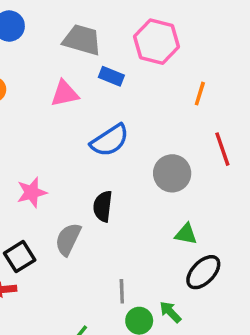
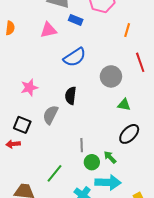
green triangle: (186, 234) -> (124, 105), moved
black square: (20, 257) -> (22, 125), turned -36

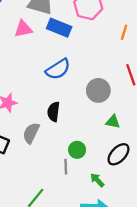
blue rectangle: (76, 20) -> (59, 28), size x1.5
pink triangle: (48, 30) -> (23, 29), moved
orange line: (127, 30) -> (124, 32), moved
green circle: (92, 162) -> (77, 150), moved

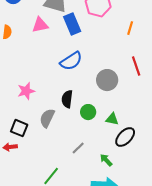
blue rectangle: (59, 28) -> (72, 24), turned 45
green triangle: (113, 122) -> (112, 119), moved
green circle: (77, 150) -> (88, 112), moved
gray line: (66, 167) -> (78, 148), turned 48

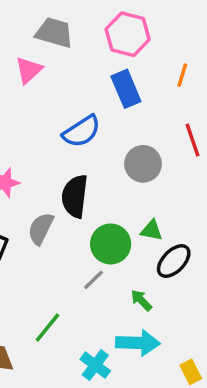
blue rectangle: (72, 24) -> (126, 89), moved
pink triangle: (40, 25) -> (29, 70), turned -30
black semicircle: (67, 99) -> (75, 196), size x1.4
green circle: (88, 112) -> (111, 244), moved, size x1.5

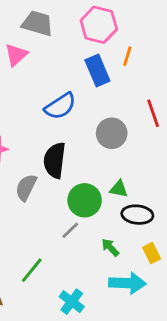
orange line: (182, 75) -> (127, 56), moved
black ellipse: (174, 261) -> (137, 215), turned 52
cyan arrow: (138, 343) -> (127, 283), moved
yellow rectangle: (191, 372) -> (152, 253), moved

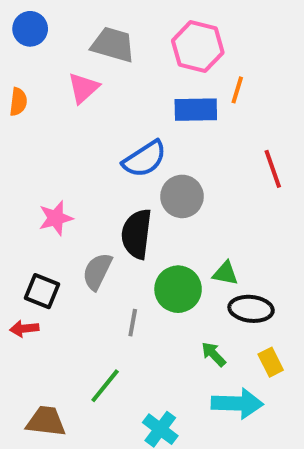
blue rectangle: (97, 70) -> (196, 110), turned -68
gray circle: (112, 133) -> (182, 196), moved
gray line: (70, 230) -> (133, 323), moved, turned -36

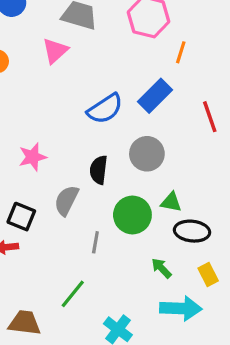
blue rectangle: (196, 110) -> (155, 96), moved, turned -44
gray circle: (182, 196) -> (147, 154), moved
black semicircle: (137, 234) -> (99, 170), size x0.7

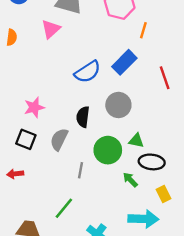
black square: (21, 217) -> (26, 139), moved
green arrow: (161, 268) -> (130, 180), moved

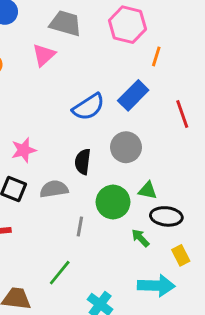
gray semicircle: (59, 139) -> (54, 189), turned 55

